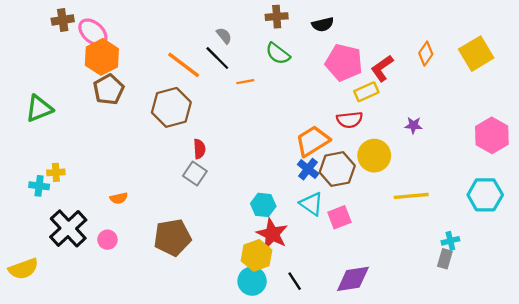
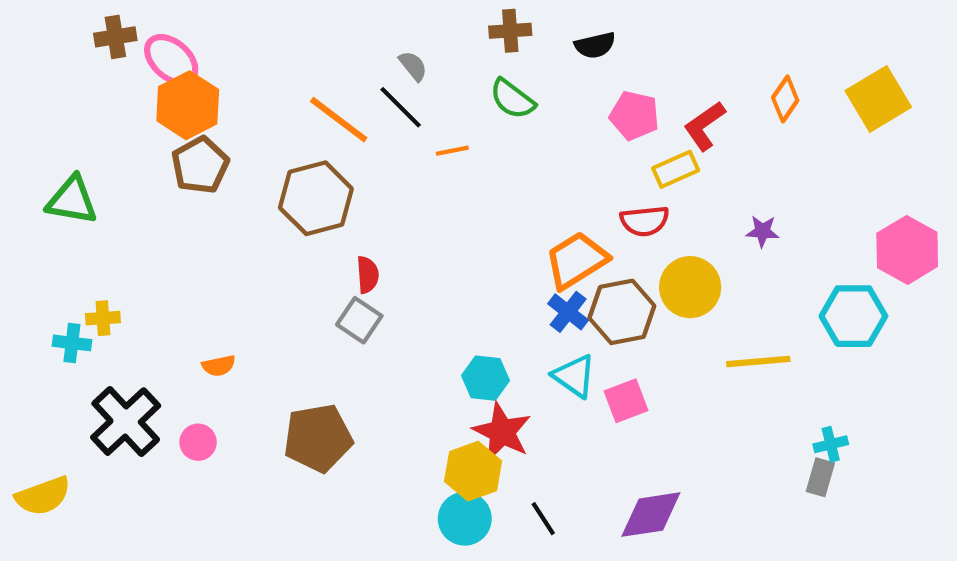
pink pentagon: (344, 63) -> (634, 116), size x0.7
green triangle: (39, 109) -> (72, 200), turned 32
cyan hexagon: (485, 195) -> (853, 316), moved

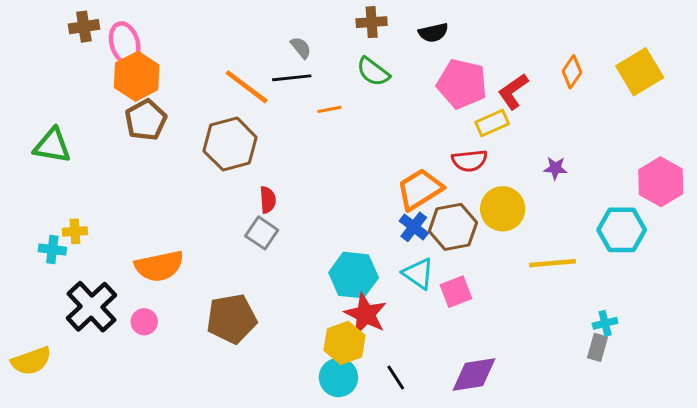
pink ellipse: (171, 60) -> (125, 43), turned 33
black line: (401, 107) -> (292, 78), turned -51
pink pentagon: (634, 116) -> (462, 84), size x1.4
orange semicircle: (219, 366) -> (159, 266), size x2.0
cyan hexagon: (485, 378) -> (354, 275), size x1.4

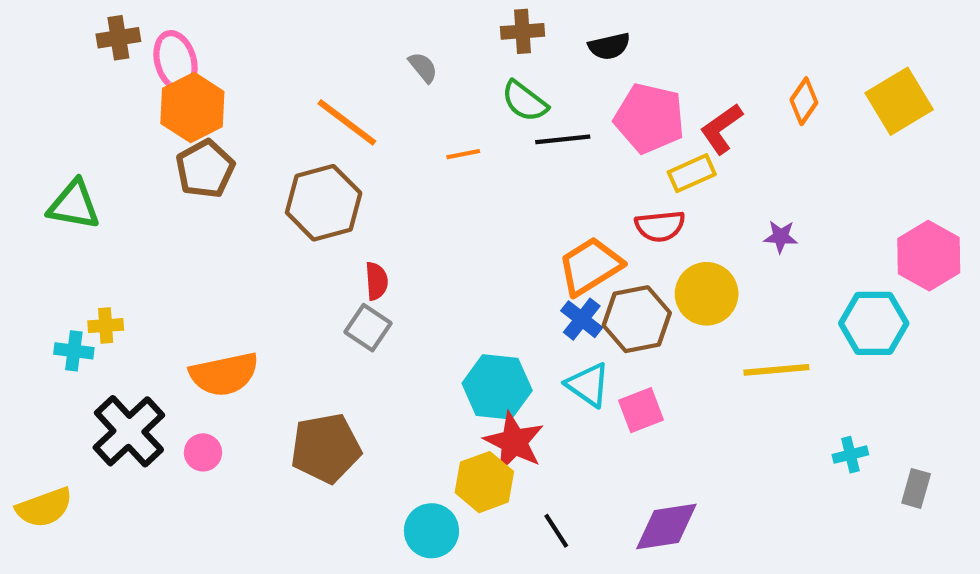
black line: (292, 78) -> (563, 139), moved
gray rectangle: (598, 347) -> (916, 488), moved
cyan circle: (338, 377) -> (431, 531), moved

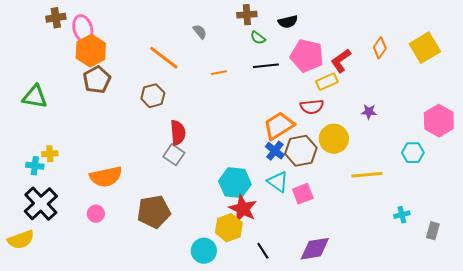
green semicircle: (525, 101) -> (258, 38), moved, size x0.7
brown hexagon: (324, 203) -> (153, 96), size x0.7
red semicircle: (376, 281) -> (178, 133), size x1.4
cyan hexagon: (874, 323) -> (413, 153), size x0.7
black cross: (129, 431) -> (41, 204), moved

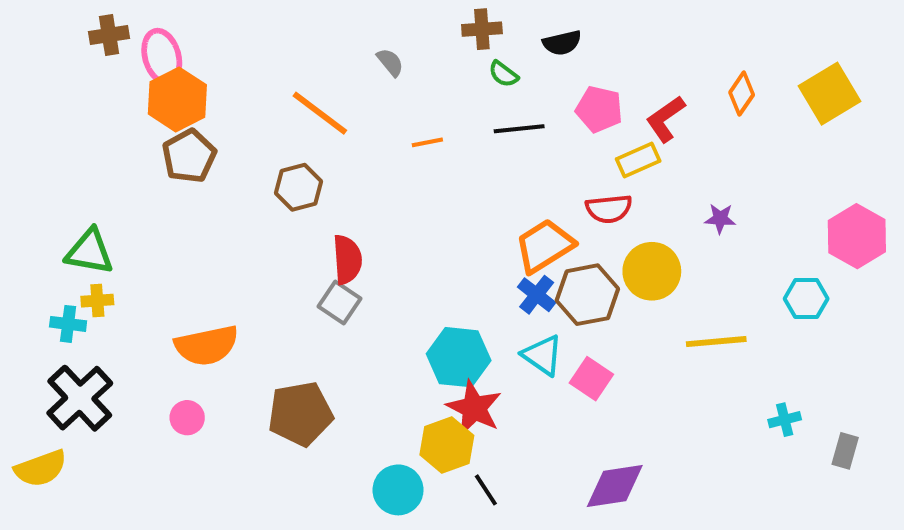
pink pentagon: (307, 56) -> (599, 109), size x0.7
green triangle: (35, 97) -> (90, 252), moved
pink square: (303, 194) -> (591, 379), turned -35
black line: (263, 251) -> (486, 490), moved

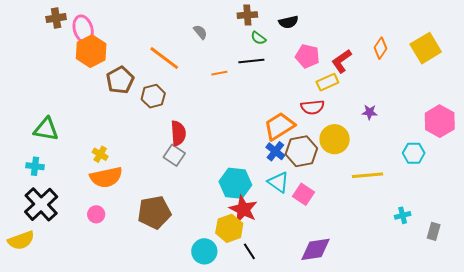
black line: (519, 129) -> (251, 61), moved
brown pentagon: (189, 156) -> (120, 80), moved
yellow cross: (97, 301) -> (100, 154), moved, turned 35

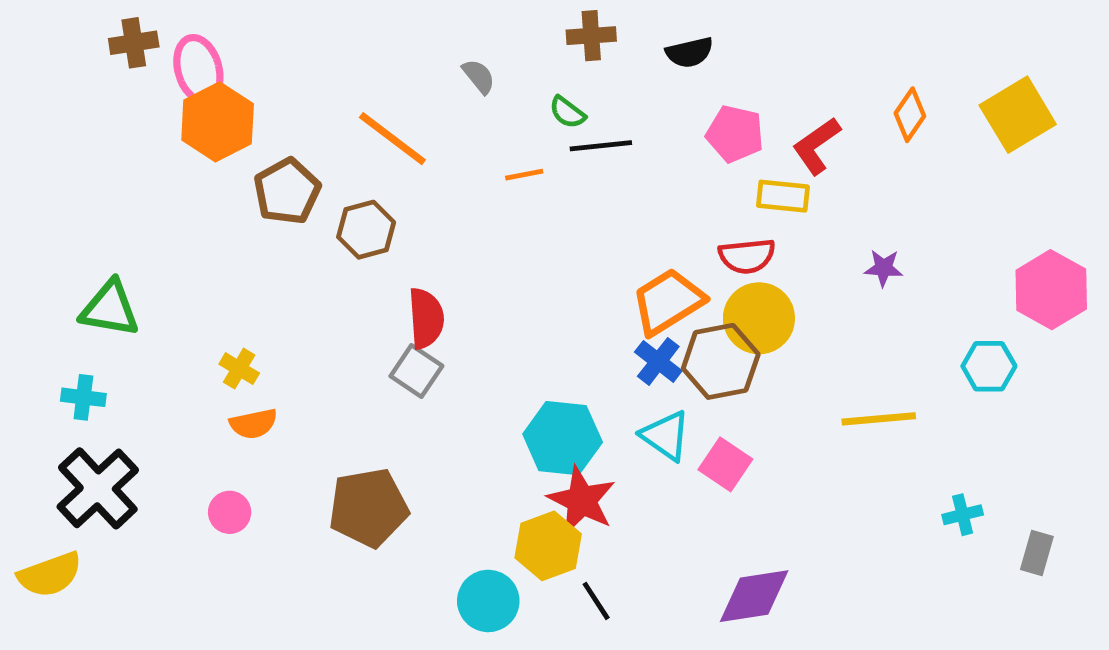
green semicircle: (258, 38) -> (567, 112), moved
yellow rectangle: (327, 82) -> (783, 196), turned 30
yellow circle: (335, 139) -> (759, 318), moved
orange semicircle: (106, 177) -> (254, 424), size x0.6

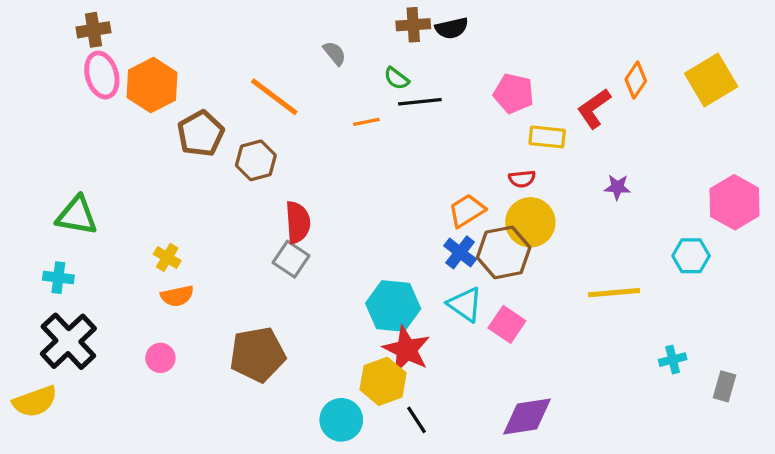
black semicircle: (689, 52) -> (452, 28), moved
pink ellipse: (198, 69) -> (102, 75), moved
red L-shape: (816, 146) -> (594, 108), moved
red semicircle: (747, 256) -> (522, 179), size x0.7
orange trapezoid: (668, 302) -> (467, 211), size x0.7

